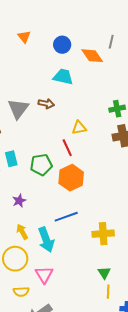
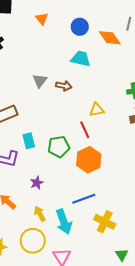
gray triangle: (18, 109) -> (40, 81), moved, size x0.7
yellow cross: (103, 234) -> (105, 222), moved, turned 30

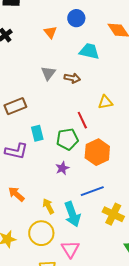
orange triangle: (42, 19) -> (50, 32), moved
blue circle: (80, 27) -> (76, 18), moved
red line: (85, 130) -> (82, 120), moved
purple star: (37, 183) -> (62, 168), moved

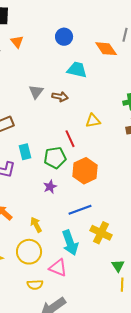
orange triangle: (50, 32) -> (17, 42), moved
cyan arrow: (72, 214) -> (70, 243), moved
pink triangle: (70, 249) -> (58, 268), turned -36

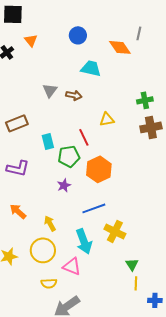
cyan rectangle: (25, 152) -> (48, 141), moved

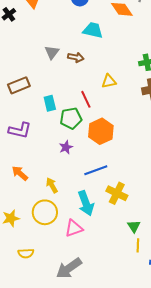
pink triangle: (72, 266) -> (74, 228), turned -42
yellow semicircle: (49, 283) -> (26, 253), moved

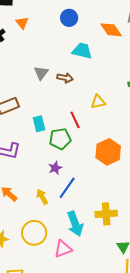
orange hexagon: (101, 131) -> (108, 152), moved
blue line: (96, 170) -> (67, 188), moved, turned -35
yellow arrow: (52, 185) -> (42, 197), moved
yellow cross: (117, 193) -> (106, 214), turned -30

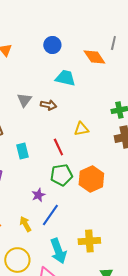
green pentagon: (60, 139) -> (61, 175), moved

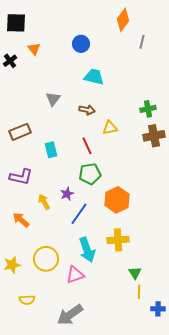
orange diamond: (94, 57) -> (123, 20), moved, turned 70
brown arrow: (48, 105) -> (87, 110), moved
orange hexagon: (91, 179) -> (117, 200), moved
yellow arrow: (25, 224) -> (44, 202), moved

